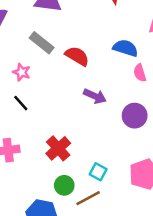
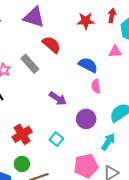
gray rectangle: (42, 43) -> (30, 64), moved
red semicircle: (77, 56) -> (51, 45), moved
cyan square: (98, 172) -> (56, 139), moved

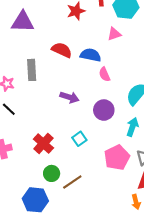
red semicircle: (51, 45) -> (62, 50), moved
gray rectangle: (30, 64) -> (32, 70), turned 54
cyan square: (56, 139) -> (79, 139), turned 32

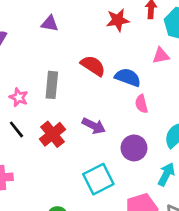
purple triangle: (23, 22) -> (50, 24), size x0.6
cyan square: (79, 139) -> (98, 179), size x1.6
red cross: (43, 144) -> (52, 134), moved

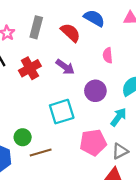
red semicircle: (93, 66) -> (70, 33), moved
blue semicircle: (128, 77) -> (94, 18), moved

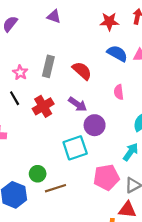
blue semicircle: (94, 18) -> (117, 53), moved
purple circle: (95, 91) -> (95, 125), moved

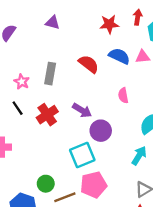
red semicircle: (82, 71) -> (89, 64), moved
pink pentagon: (106, 177) -> (94, 185), moved

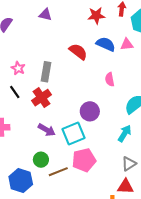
gray rectangle: (50, 74) -> (46, 72), moved
purple arrow: (82, 110) -> (47, 130), moved

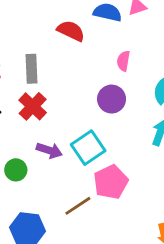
pink semicircle: (110, 79) -> (123, 61), turned 32
purple circle: (90, 111) -> (112, 99), moved
green circle: (41, 160) -> (16, 170), moved

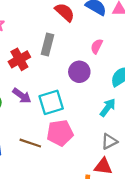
gray rectangle: (31, 69) -> (48, 44), moved
brown line: (78, 206) -> (30, 143), turned 35

